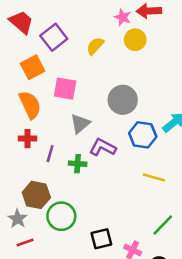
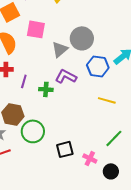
gray triangle: (80, 124) -> (60, 49), moved

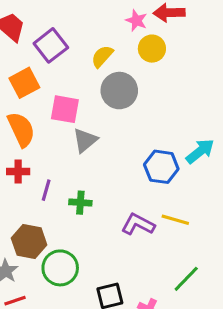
gray circle: (82, 38) -> (119, 91), moved
gray triangle: (60, 49) -> (85, 140), moved
purple L-shape: (66, 76) -> (138, 224), moved

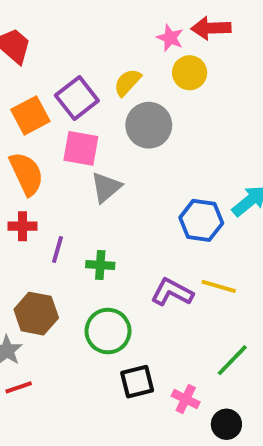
purple square: (51, 45) -> (77, 98), moved
green circle: (60, 268) -> (108, 331), moved

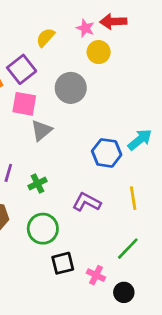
yellow semicircle: (127, 82) -> (45, 37), moved
green cross: (100, 265) -> (38, 183), turned -30
yellow line: (219, 286) -> (133, 198), moved, turned 65

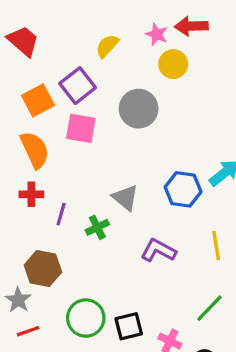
gray triangle: (42, 130) -> (125, 198), moved, turned -40
green circle: (43, 229) -> (86, 318), moved

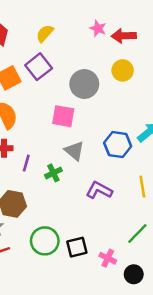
red arrow: (191, 26) -> (124, 36), moved
yellow semicircle: (107, 46) -> (45, 33), moved
yellow circle: (173, 64) -> (123, 70), moved
pink square: (81, 128) -> (63, 116), moved

